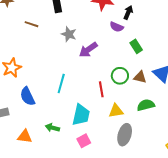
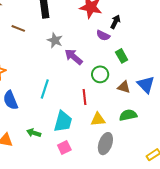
purple arrow: (88, 50) -> (74, 57), turned 72
green circle: (120, 76) -> (100, 74), moved

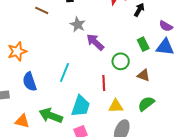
purple semicircle: (103, 35) -> (166, 26), moved
blue triangle: (146, 85) -> (165, 47), moved, turned -42
green semicircle: (128, 115) -> (146, 104), turned -30
green arrow: (34, 133) -> (51, 116), size x1.6

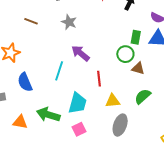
brown line: (42, 10) -> (31, 21), moved
purple arrow: (95, 42) -> (80, 53), moved
green rectangle: (143, 44) -> (136, 37), turned 40
green circle: (121, 61) -> (125, 54), moved

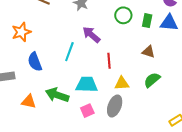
green circle: (125, 54) -> (123, 15), moved
cyan trapezoid: (78, 103) -> (87, 85), turned -105
gray ellipse: (120, 125) -> (115, 106), moved

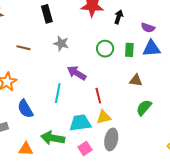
yellow triangle: (122, 83) -> (104, 117), moved

